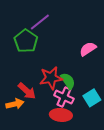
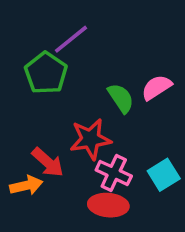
green semicircle: (68, 81) -> (121, 98), moved

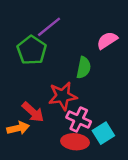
pink semicircle: (157, 87) -> (107, 40), moved
green semicircle: (121, 98) -> (84, 68), turned 45
cyan square: (164, 175) -> (103, 133), moved

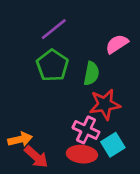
green pentagon: (32, 50) -> (52, 65), moved
red star: (63, 96) -> (105, 104), moved
red arrow: (33, 112) -> (36, 157), moved

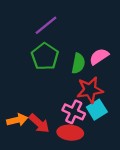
pink semicircle: (117, 44) -> (99, 56), moved
cyan square: (113, 145) -> (97, 110), moved
red arrow: (36, 157) -> (39, 123), moved

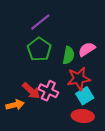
pink cross: (74, 112) -> (48, 91), moved
red arrow: (39, 123) -> (31, 91), moved
red ellipse: (70, 133) -> (83, 116), moved

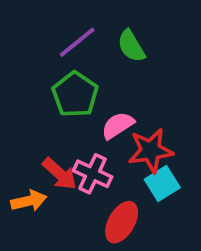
pink semicircle: (87, 49) -> (118, 125), moved
green semicircle: (69, 55) -> (131, 46), moved, turned 138
red ellipse: (83, 116) -> (122, 222), moved, turned -65

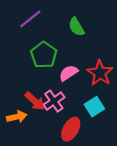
purple line: (77, 42) -> (30, 19), moved
red star: (151, 151) -> (100, 73), moved, turned -30
pink cross: (93, 174) -> (54, 101), turned 30

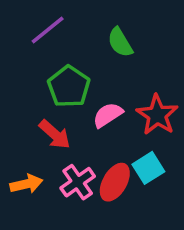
red arrow: (35, 101) -> (55, 134), moved
pink cross: (54, 101) -> (78, 182), moved
red ellipse: (71, 129) -> (115, 182), moved

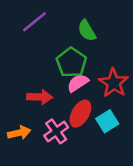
green pentagon: (69, 87) -> (71, 63), moved
red arrow: (55, 134) -> (40, 97), turned -40
red ellipse: (115, 182) -> (80, 114), moved

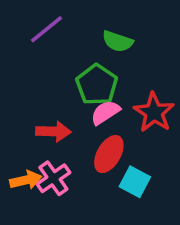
green semicircle: (87, 31) -> (118, 41), turned -40
cyan square: (107, 121) -> (135, 182), moved, turned -30
pink cross: (56, 131) -> (53, 178), moved

